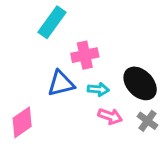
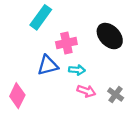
black ellipse: (140, 83) -> (110, 36), moved
pink diamond: (22, 122) -> (17, 96), turned -30

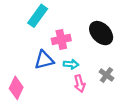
pink arrow: (86, 91) -> (80, 84), turned 56
gray cross: (116, 95) -> (106, 75), moved

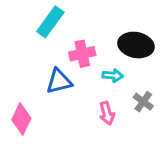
black ellipse: (101, 33) -> (136, 45), turned -35
cyan arrow: (71, 64) -> (113, 75), moved

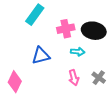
pink cross: (82, 54) -> (66, 29), moved
gray cross: (143, 102) -> (99, 78), moved

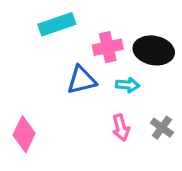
cyan rectangle: (35, 15) -> (57, 24), turned 35
blue triangle: (41, 56) -> (81, 80), moved

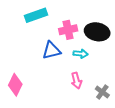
gray cross: (162, 128) -> (102, 92), moved

